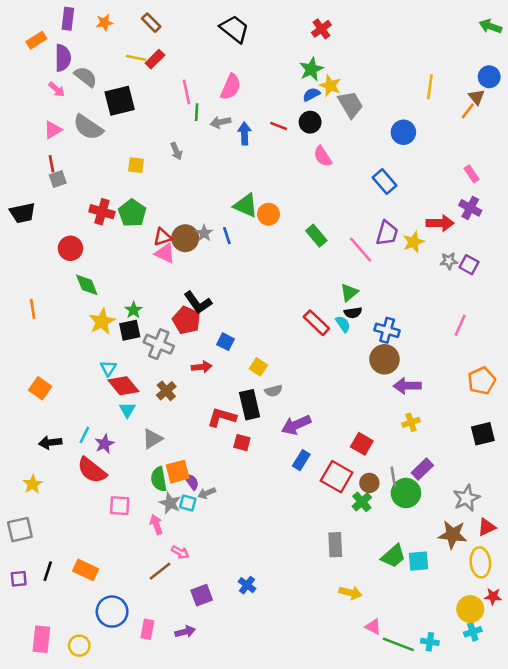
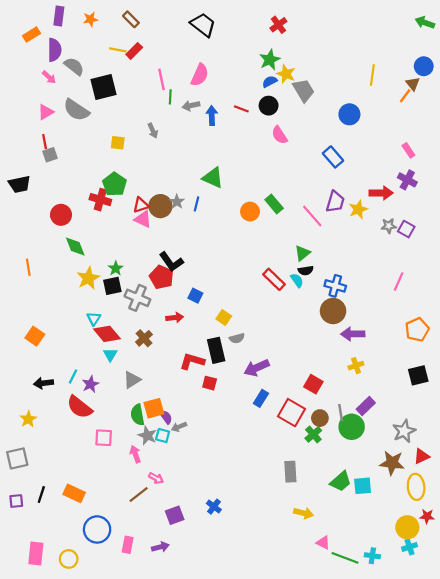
red cross: (102, 212) -> (100, 200), moved
orange circle: (268, 214) -> (250, 212), moved
blue line: (227, 236) -> (196, 204), turned 32

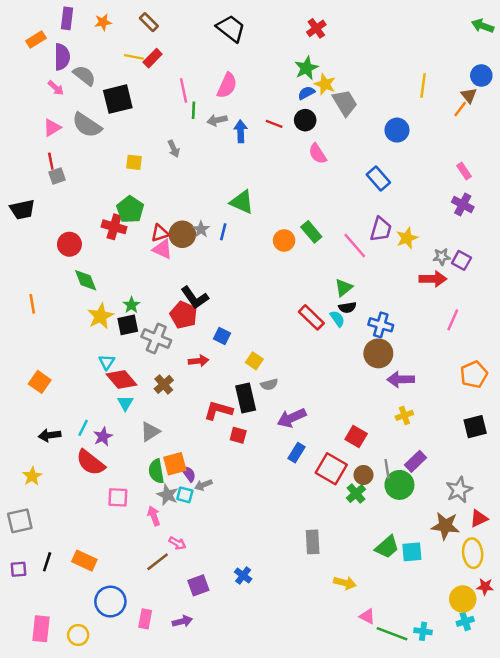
red arrow: (381, 193) -> (433, 279), moved
gray rectangle: (290, 472) -> (313, 542), moved

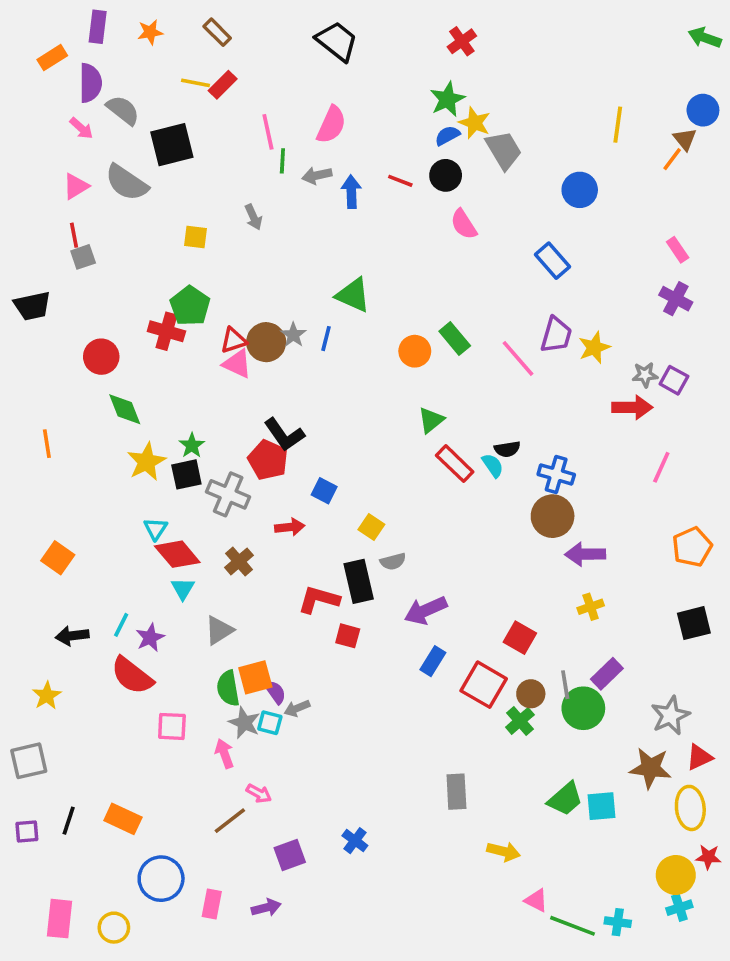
green triangle: (344, 288) -> (431, 420), moved

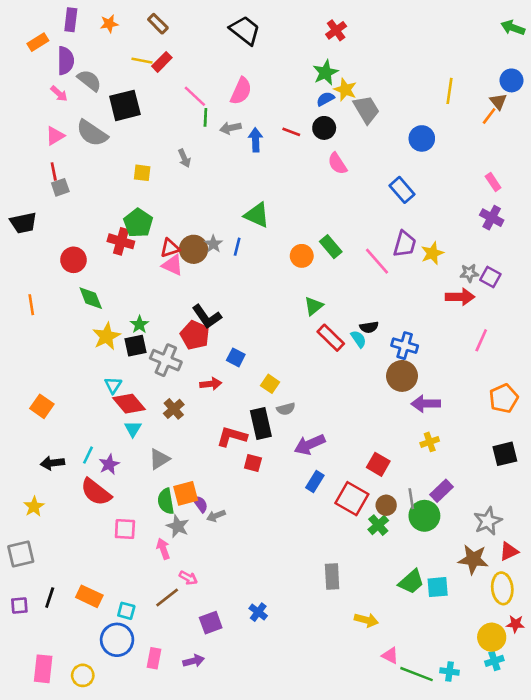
pink line: (268, 132) -> (195, 96), turned -35
orange line: (47, 444) -> (31, 305), moved
cyan square: (270, 723) -> (126, 611), moved

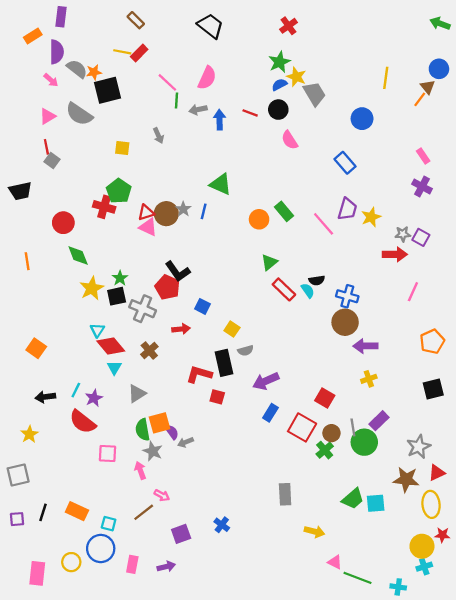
orange star: (109, 24) -> (94, 72), moved
gray square: (60, 187) -> (52, 160), turned -35
cyan cross: (449, 671) -> (398, 587), moved
yellow circle: (83, 675) -> (71, 562), moved

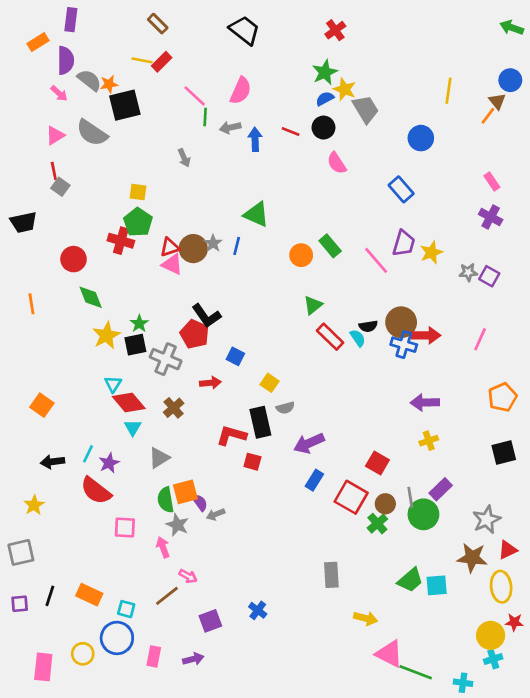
yellow square: (122, 148) -> (138, 192), moved
red arrow: (395, 254) -> (426, 335), moved
brown circle: (345, 322) -> (401, 322), moved
pink triangle: (335, 562) -> (389, 654), size x1.6

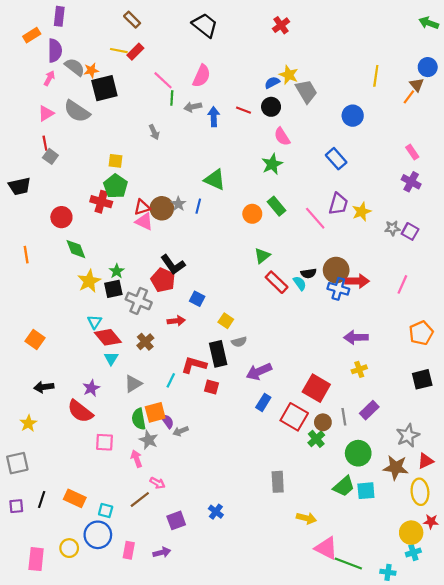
green star: (325, 72) -> (272, 164), moved
pink arrow: (59, 93) -> (49, 78), turned -104
cyan line: (88, 454) -> (171, 380), moved
red square: (377, 463) -> (316, 388), size x1.4
green circle: (423, 514) -> (358, 453), moved

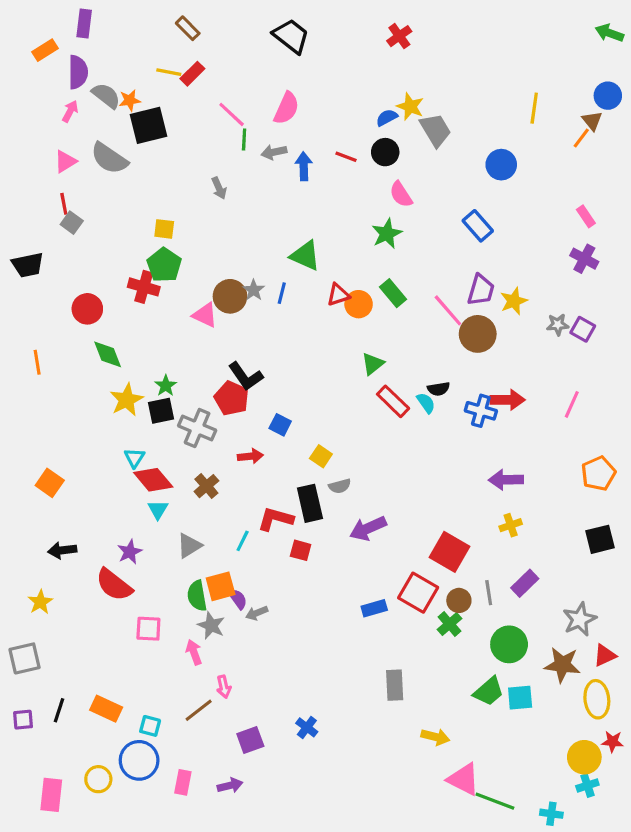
red triangle: (142, 207) -> (338, 295), moved
brown circle: (336, 270) -> (478, 334), moved
blue rectangle: (263, 402) -> (374, 608), moved, turned 42
pink arrow: (157, 483) -> (224, 687), turned 48

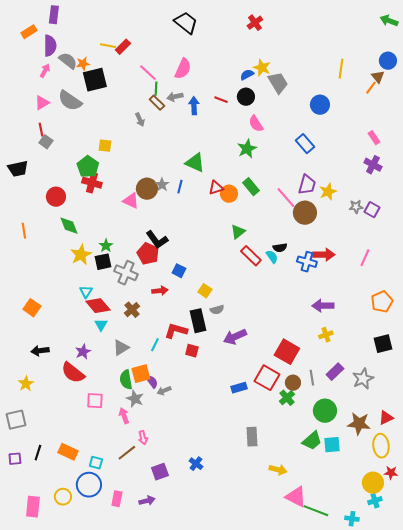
brown rectangle: (188, 28) -> (157, 103), moved
green pentagon: (164, 265) -> (88, 167), moved
gray star: (580, 619) -> (363, 379), moved

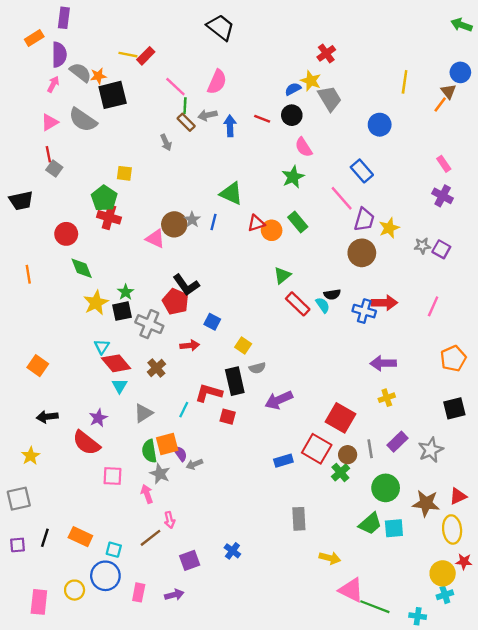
red cross: (255, 23) -> (326, 53), moved
pink line: (286, 198) -> (342, 198), moved

